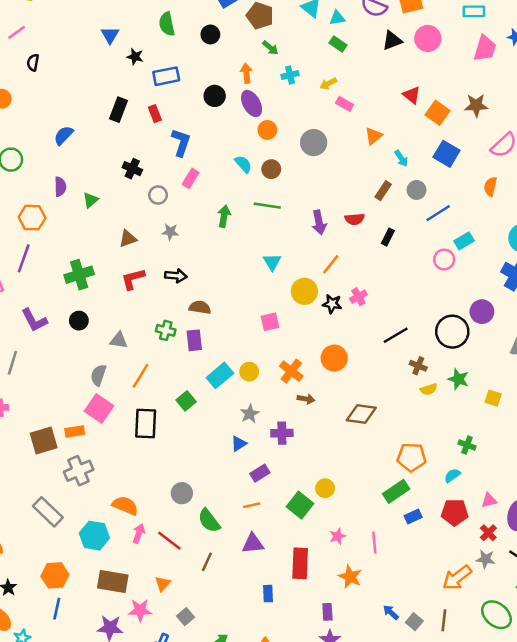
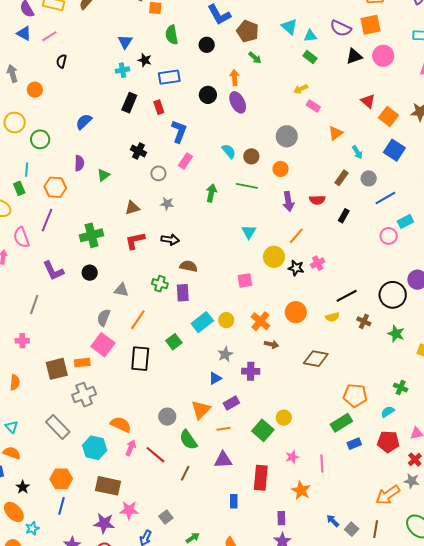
cyan cross: (290, 75) -> (122, 70), moved
orange circle: (267, 130) -> (281, 169), moved
yellow semicircle: (429, 389) -> (332, 317), moved
orange triangle: (163, 584) -> (201, 410), moved, size x1.5

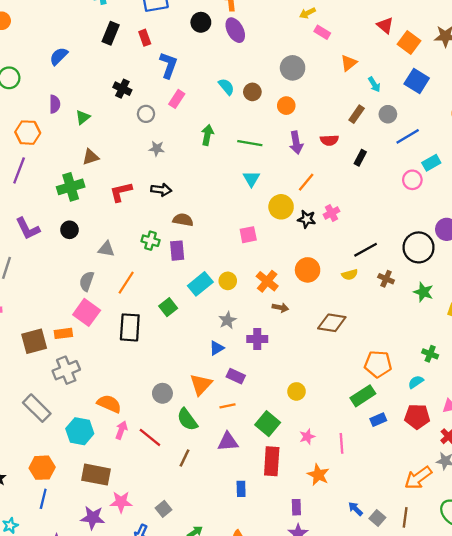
green line: (247, 186) -> (250, 143), moved
brown triangle: (132, 208) -> (90, 157), moved
purple rectangle: (231, 403) -> (236, 376), turned 56
green square: (263, 430) -> (268, 424), moved

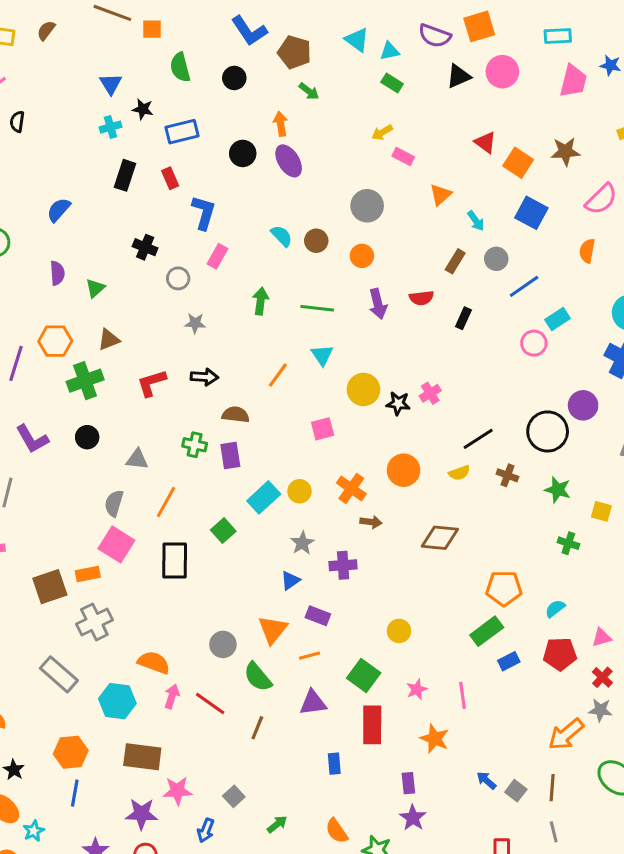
orange hexagon: (28, 133) -> (55, 341), moved
orange line: (306, 182) -> (278, 375), moved
green cross: (430, 354) -> (568, 543), moved

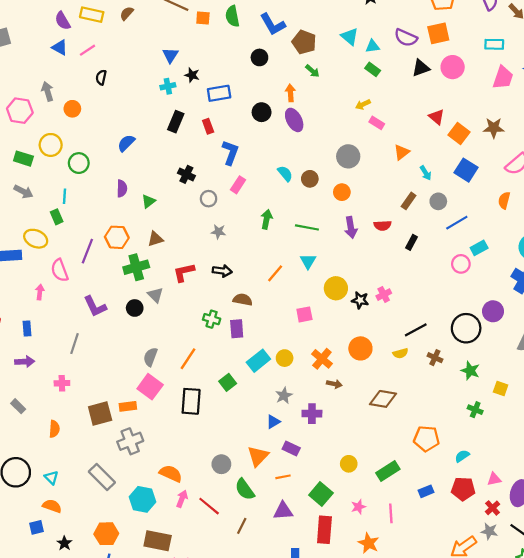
green semicircle: (180, 67) -> (232, 16), moved
gray triangle: (137, 459) -> (155, 295), moved, turned 35
green rectangle: (487, 631) -> (388, 471), moved

